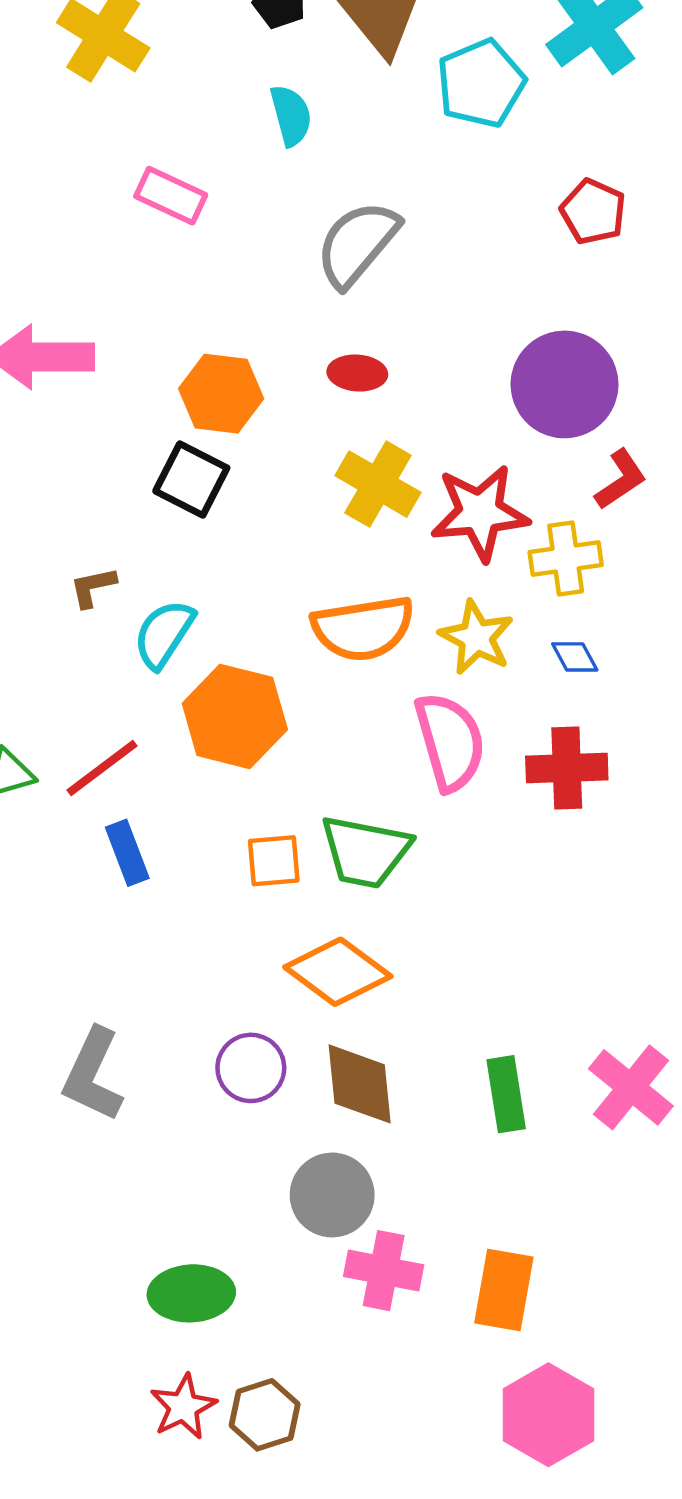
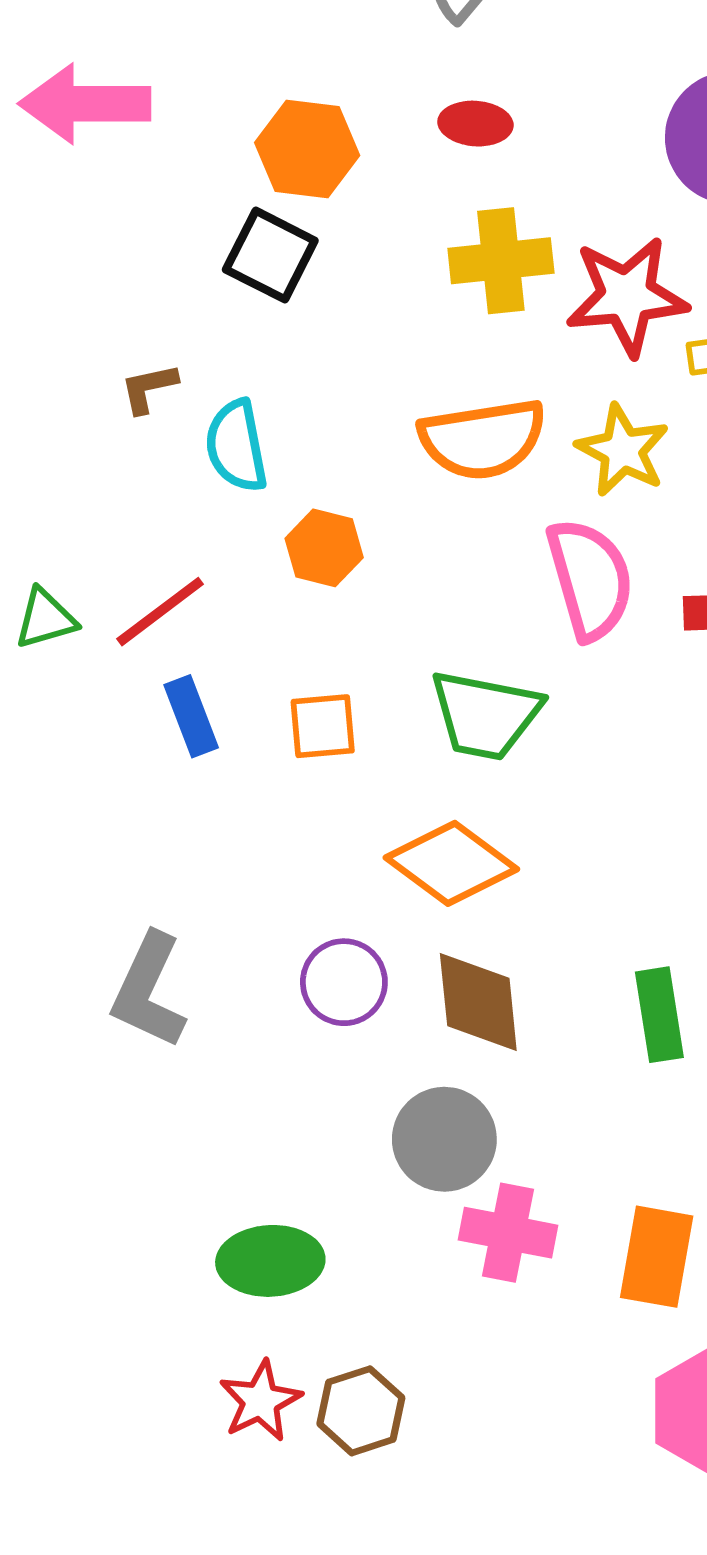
yellow cross: (378, 484) -> (501, 261), turned -36
cyan semicircle: (164, 634) -> (236, 446), turned -44
orange hexagon: (235, 716) -> (324, 548), size x0.6
orange square: (274, 861) -> (323, 726), moved

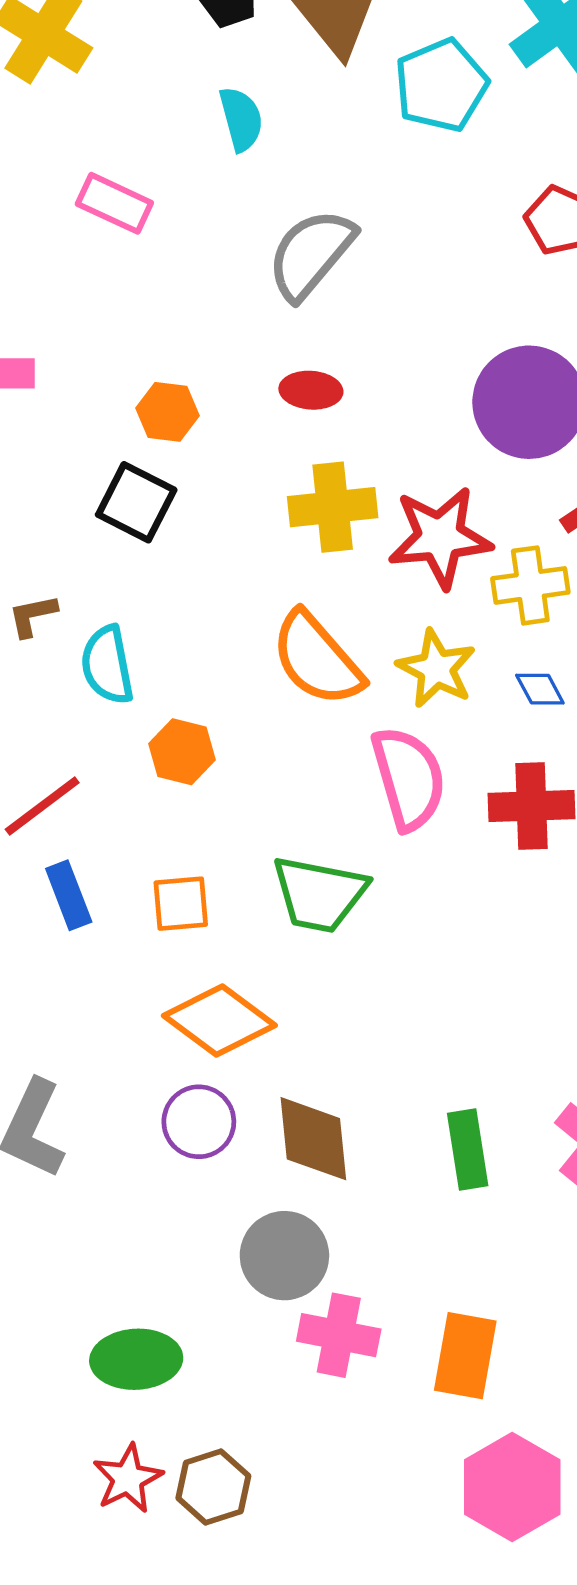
orange hexagon: (307, 149) -> (168, 412), size x0.7
orange semicircle: (483, 439) -> (317, 659), turned 58
orange diamond: (451, 863) -> (219, 1021), moved

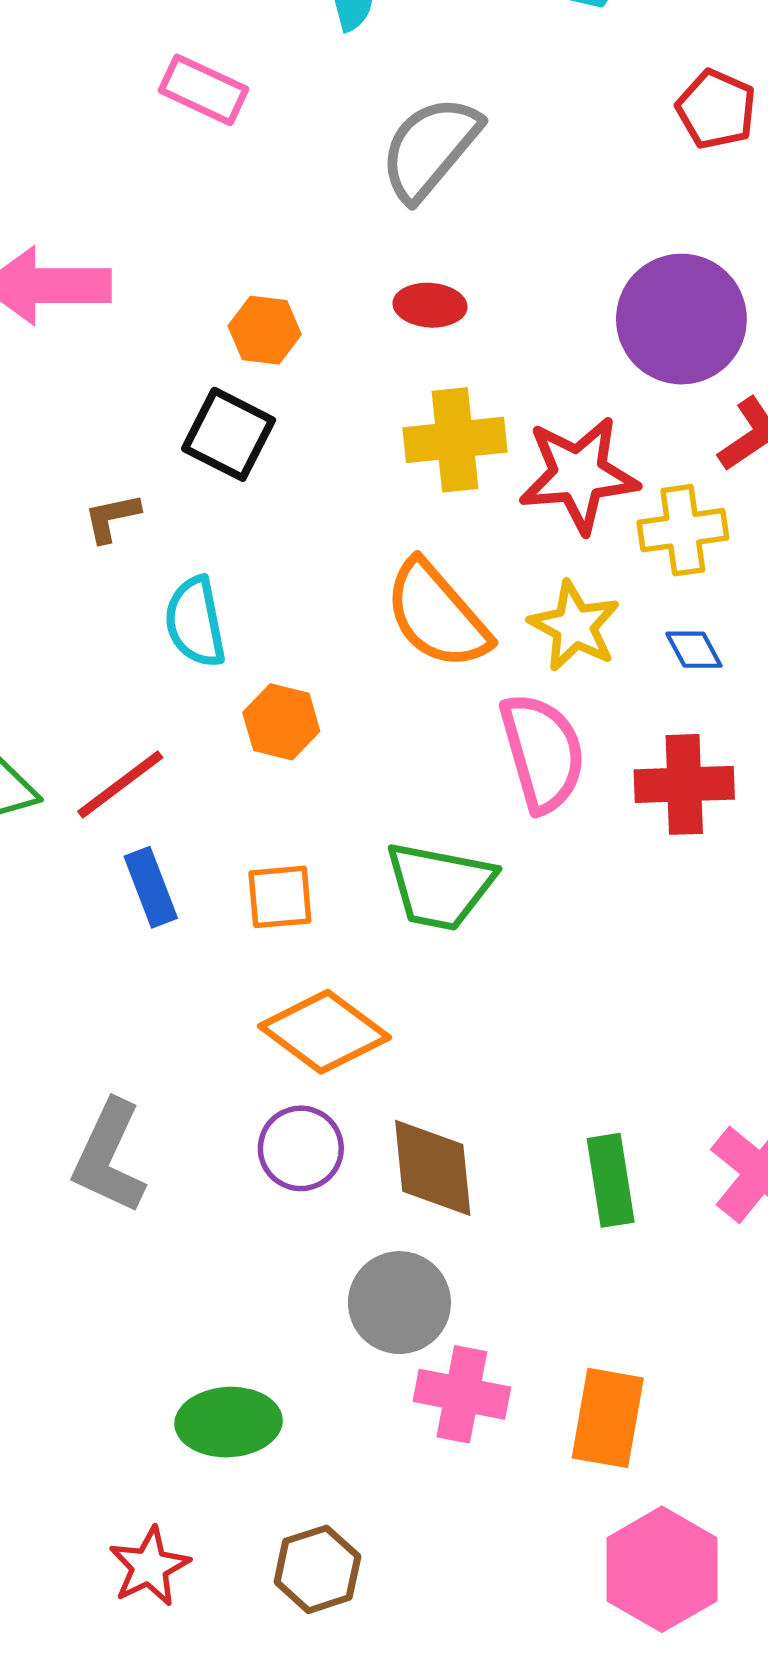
brown L-shape: (33, 616) -> (112, 518), moved
red star: (128, 1479) -> (149, 1567), moved

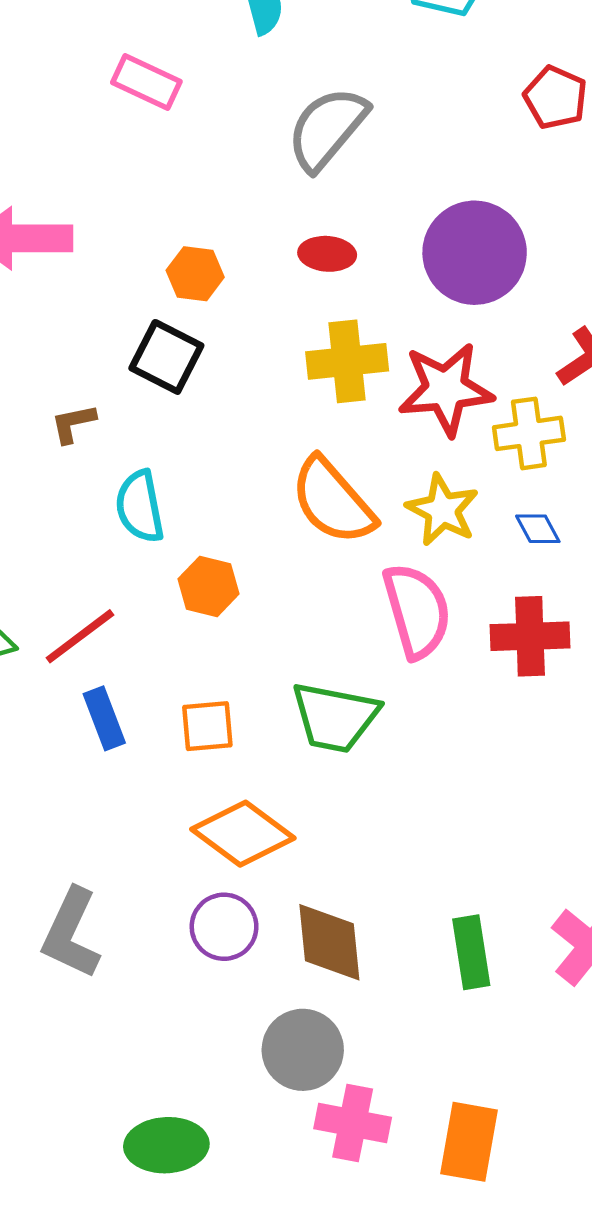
purple circle: (681, 319) -> (475, 253), moved

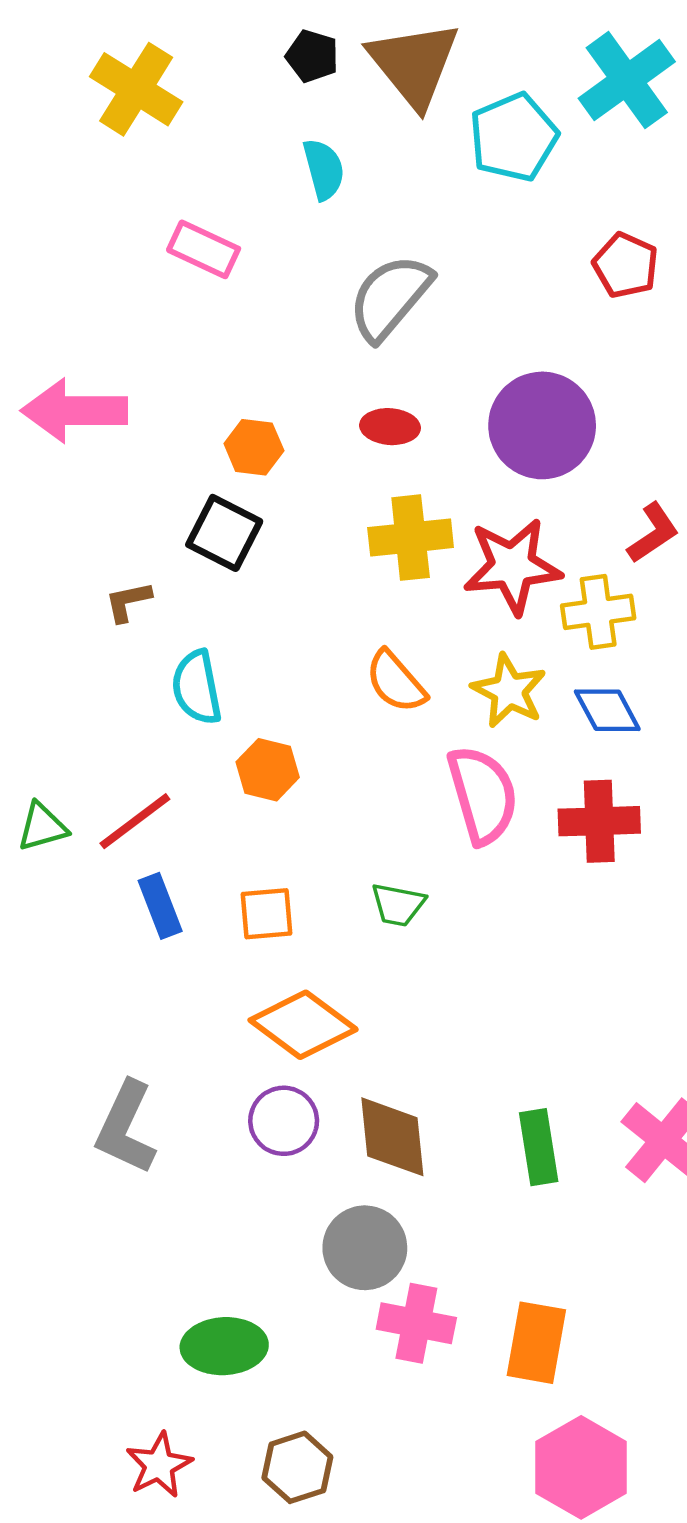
orange semicircle: (333, 501) -> (396, 682), size x0.7
blue diamond: (538, 529) -> (607, 710), size x1.4
green trapezoid: (335, 717) -> (398, 905), size x0.6

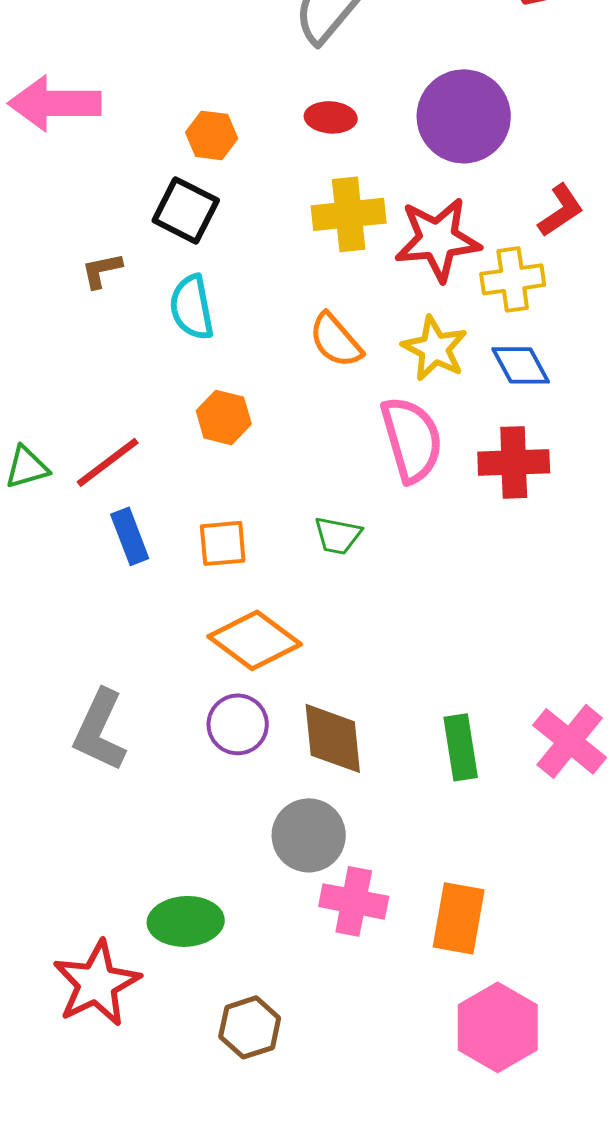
cyan semicircle: (197, 687) -> (192, 307), moved
red star: (159, 1465) -> (97, 983), moved, size x1.5

